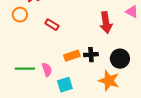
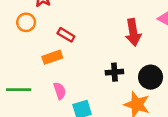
orange rectangle: (72, 56) -> (52, 57), moved
green line: (25, 69) -> (19, 90), moved

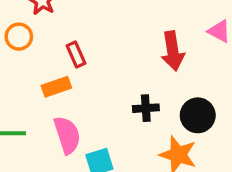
red rectangle: (66, 35) -> (76, 54), turned 35
pink semicircle: (60, 91) -> (67, 135), size x1.5

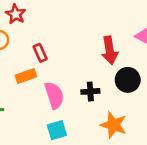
black circle: (198, 115) -> (128, 80), moved
pink semicircle: (67, 135) -> (54, 95), moved

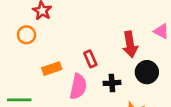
red rectangle: (40, 53) -> (90, 59), moved
pink semicircle: (54, 95) -> (78, 87), turned 30

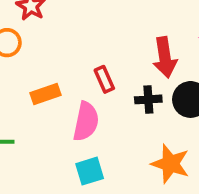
black cross: (112, 83) -> (148, 99), moved

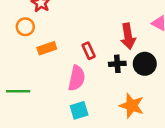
orange rectangle: (46, 94) -> (47, 48), moved

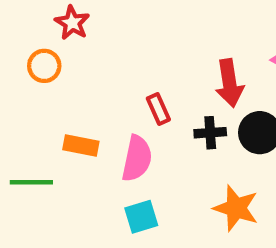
orange rectangle: (47, 48) -> (81, 146), moved, turned 30

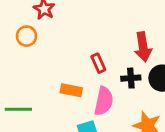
orange rectangle: (81, 146) -> (71, 90), moved
pink semicircle: (137, 159) -> (104, 101), moved

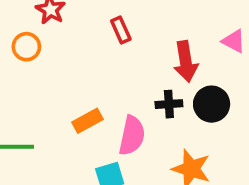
red rectangle: (98, 63) -> (121, 30), moved
orange rectangle: (71, 90) -> (87, 121), turned -40

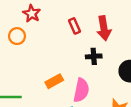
red arrow: (186, 61) -> (104, 28), moved
black cross: (169, 104) -> (94, 56), moved

